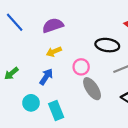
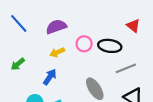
pink circle: (81, 67) -> (84, 44), moved
green arrow: (11, 73) -> (18, 64), moved

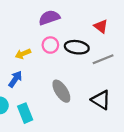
purple semicircle: (56, 27) -> (49, 18), moved
gray line: (126, 68) -> (103, 59), moved

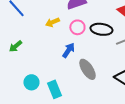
yellow arrow: (23, 54) -> (52, 22), moved
blue arrow: (15, 79) -> (68, 50), moved

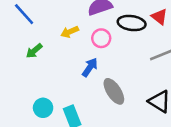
black ellipse: (101, 29) -> (132, 23), moved
green arrow: (15, 46) -> (34, 51), moved

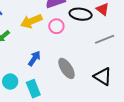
yellow arrow: (70, 32) -> (31, 21), size x1.5
blue arrow: (90, 67) -> (34, 58), moved

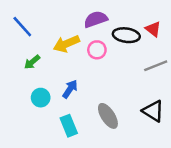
gray ellipse: (66, 68) -> (108, 116), moved
cyan circle: (10, 82) -> (41, 98), moved

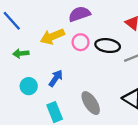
black ellipse: (126, 35) -> (108, 46), moved
green arrow: (32, 62) -> (21, 53), turned 35

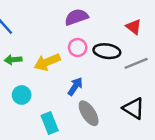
yellow arrow: (52, 37) -> (47, 62), moved
blue arrow: (56, 78) -> (75, 86), moved

